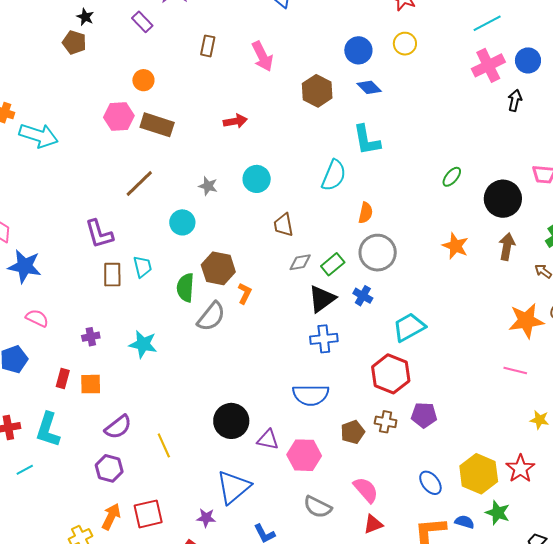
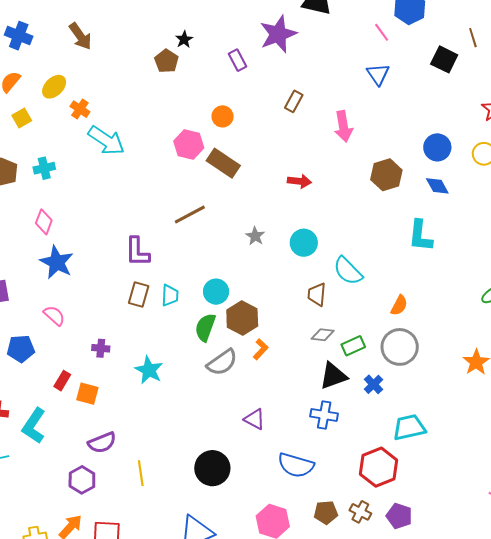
cyan semicircle: (334, 175) -> (348, 271), moved, turned 96
cyan circle: (182, 222) -> (216, 292), moved
purple triangle: (268, 440) -> (255, 419), moved

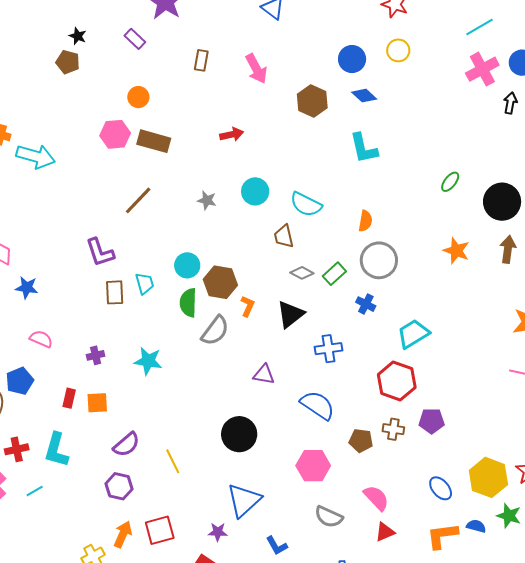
blue star: (57, 262) -> (27, 288), size x0.7
gray diamond: (323, 335) -> (302, 273), turned 40
black triangle: (333, 376) -> (290, 314), moved
blue semicircle: (296, 465) -> (318, 405), turned -144
brown pentagon: (326, 512) -> (361, 441), turned 30

